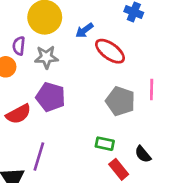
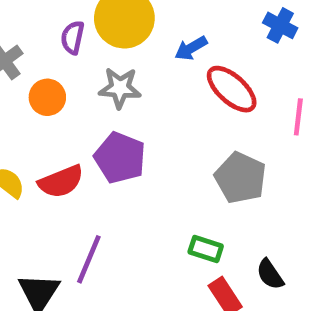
purple semicircle: (19, 46) -> (73, 38), moved
pink line: (152, 89) -> (298, 117), moved

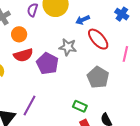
gray star: (120, 88) -> (68, 47), moved
red semicircle: (61, 182) -> (23, 55), moved

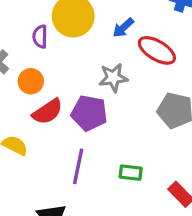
purple line: (30, 105) -> (78, 166), moved
green rectangle: (80, 106) -> (131, 173), moved

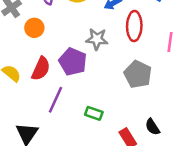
red ellipse: (157, 50) -> (134, 26), turned 48
red semicircle: (47, 112) -> (41, 69), moved, turned -45

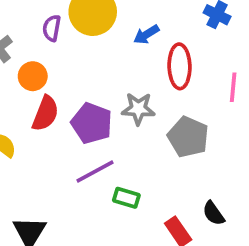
gray star: (97, 39) -> (138, 109), moved
red semicircle: (41, 69) -> (45, 113), moved
purple line: (55, 100) -> (95, 171), moved, turned 40

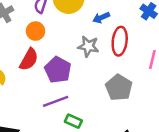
orange circle: (33, 76) -> (36, 31), moved
gray star: (138, 109) -> (88, 46), moved

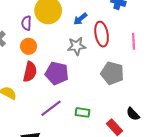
purple line: (56, 101) -> (51, 108), moved

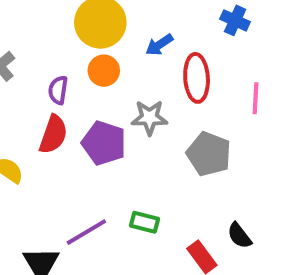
purple semicircle: (26, 23) -> (58, 90), moved
orange circle: (29, 46) -> (104, 71), moved
gray star: (77, 46) -> (149, 118), moved
purple line: (51, 108) -> (86, 232), moved

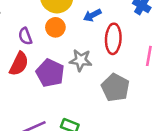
purple semicircle: (58, 90) -> (25, 36), turned -36

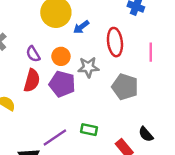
blue arrow: (92, 15) -> (81, 27), moved
orange circle: (55, 27) -> (61, 56), moved

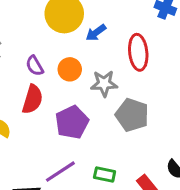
purple pentagon: (62, 84) -> (72, 122), moved, turned 30
gray pentagon: (125, 87) -> (132, 115), moved
green rectangle: (89, 130) -> (105, 174), moved

